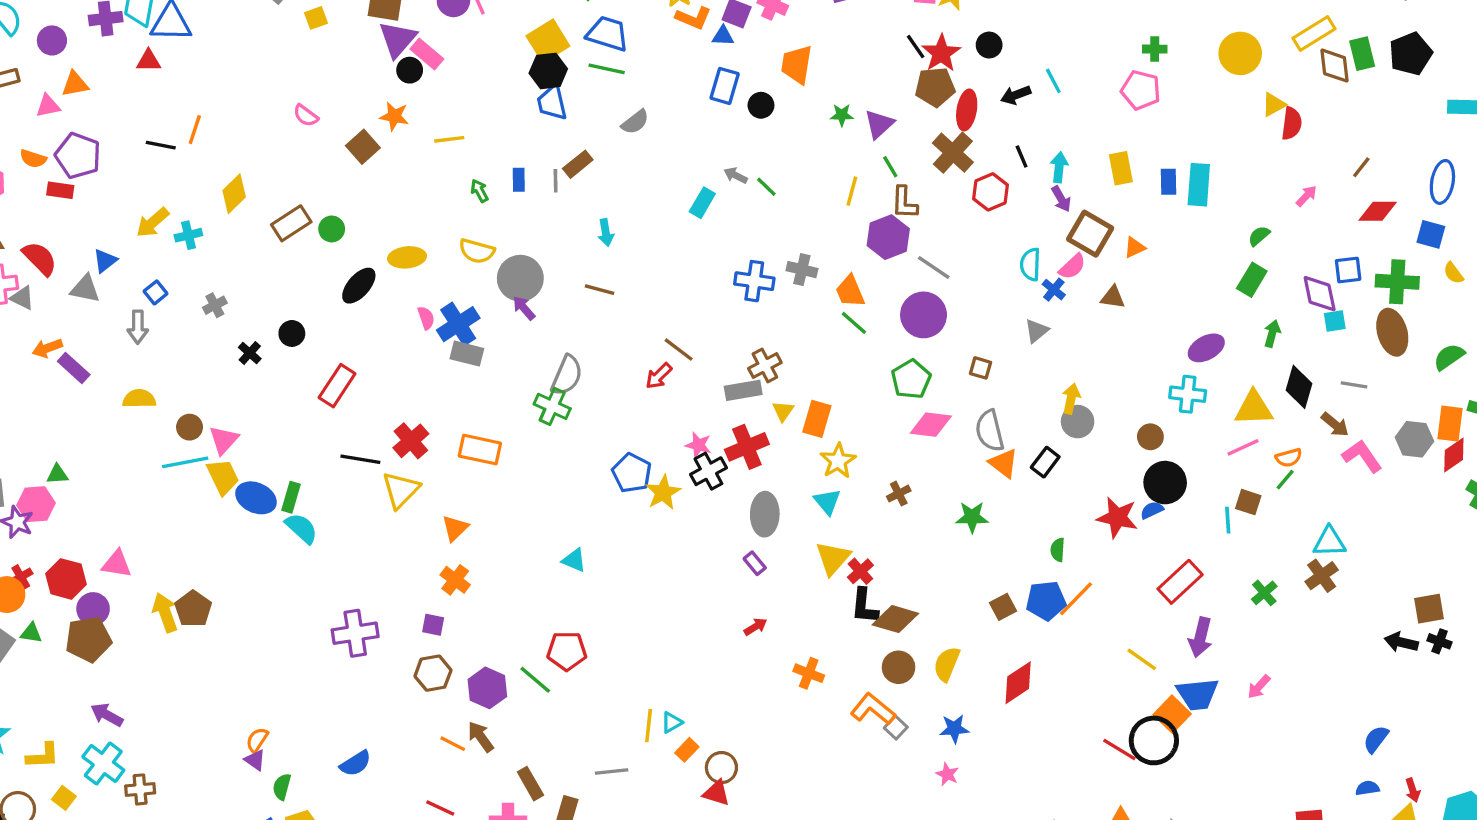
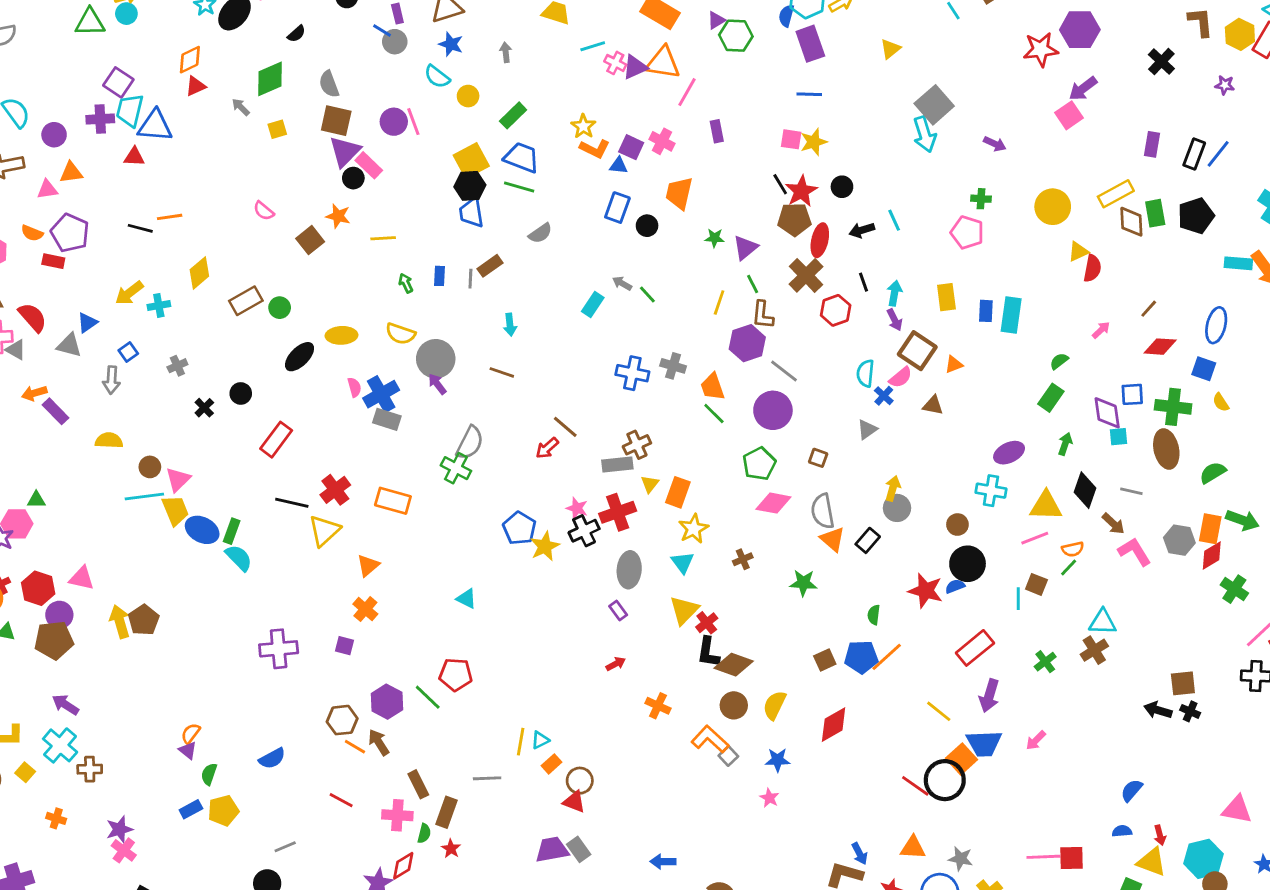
orange line: (195, 130) -> (170, 217), turned 60
brown hexagon: (433, 673) -> (342, 720), moved

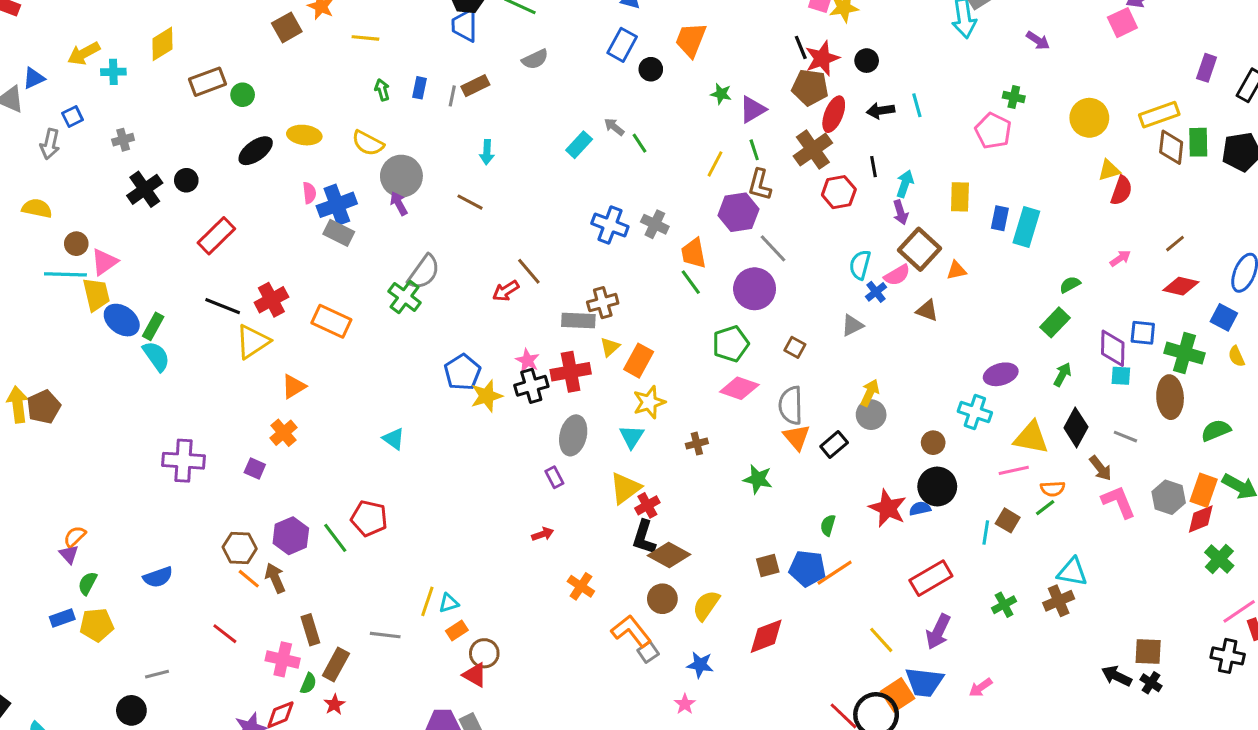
black cross: (204, 408) -> (145, 189), size x1.6

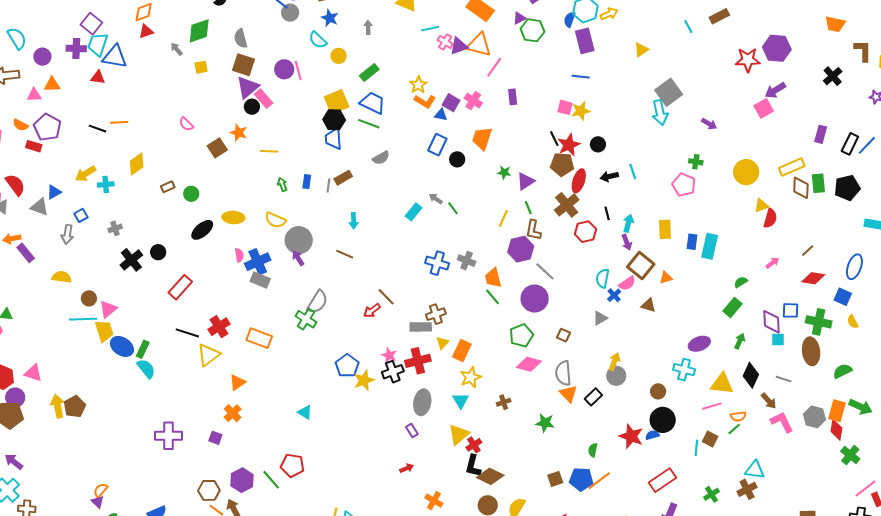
brown rectangle: (208, 82) -> (168, 187), size x0.6
red diamond: (1201, 519) -> (836, 430), turned -55

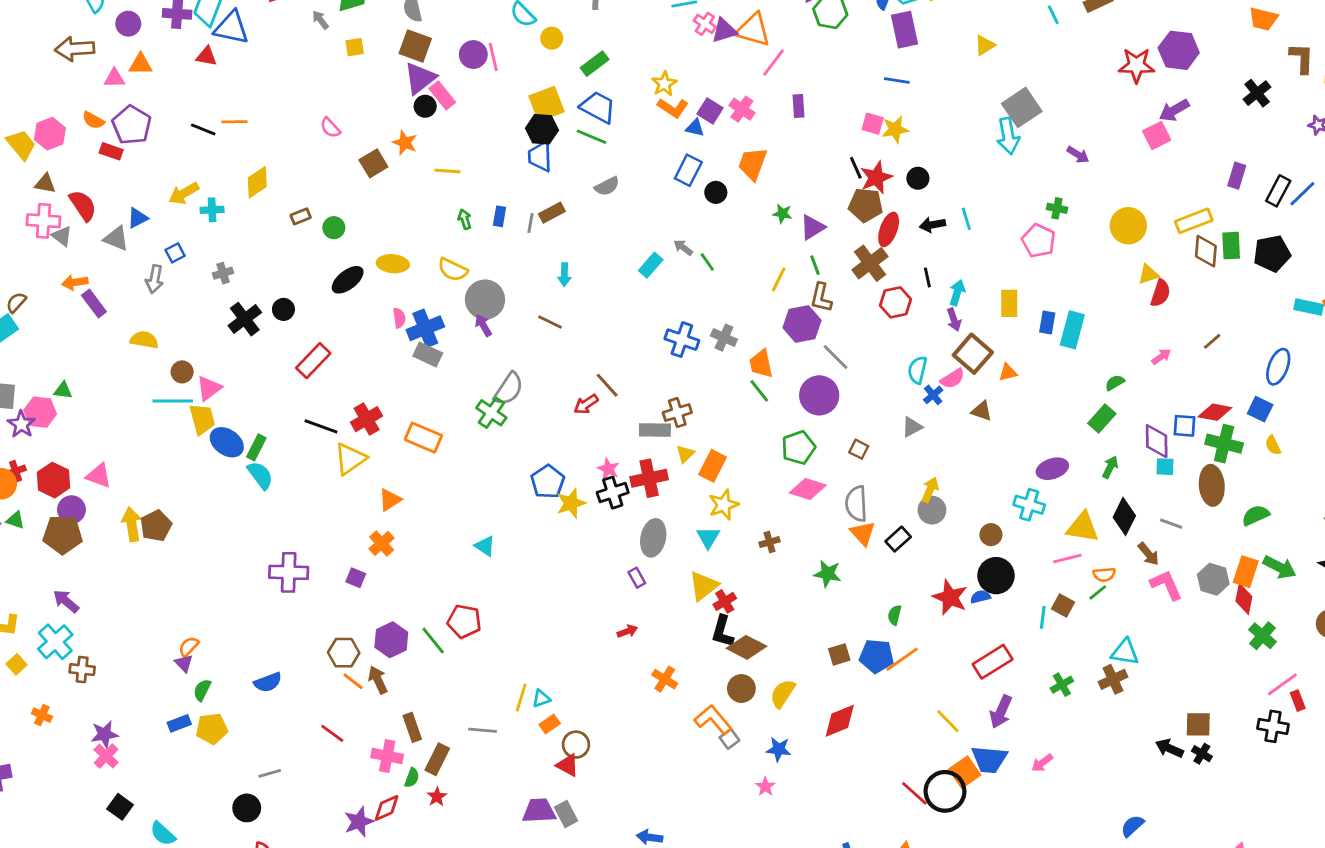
red diamond: (813, 278) -> (1215, 412), moved

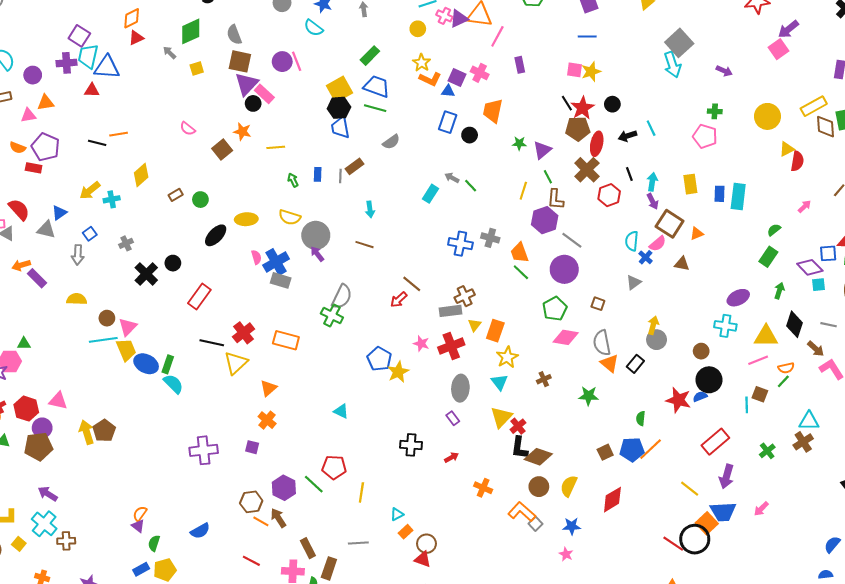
yellow circle: (552, 38) -> (418, 29), moved
purple diamond: (1157, 441) -> (810, 267), turned -35
black cross: (613, 493) -> (411, 445), moved, turned 30
yellow line: (521, 698) -> (361, 492), moved

